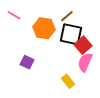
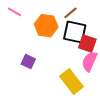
red square: (83, 45) -> (87, 44), turned -30
yellow rectangle: (68, 81) -> (71, 81), size x1.6

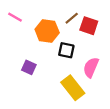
black square: (75, 32) -> (66, 50), moved, size x0.7
red square: (87, 44) -> (89, 26), moved

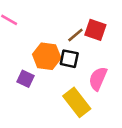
brown line: (72, 18) -> (75, 35), moved
orange hexagon: (47, 31) -> (47, 56), moved

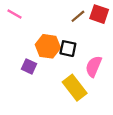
red square: (95, 30) -> (99, 14), moved
brown line: (75, 35) -> (78, 16), moved

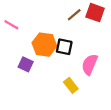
pink line: (15, 14) -> (11, 25), moved
yellow rectangle: (75, 88) -> (71, 85), size x0.6

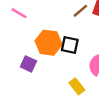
pink line: (11, 25) -> (19, 13), moved

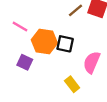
pink line: (19, 13) -> (20, 27), moved

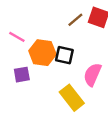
purple square: (25, 62) -> (22, 75), turned -35
yellow rectangle: (72, 84) -> (72, 98), size x1.5

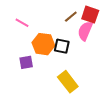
pink line: (17, 37) -> (22, 23), moved
pink semicircle: (92, 75) -> (85, 31), moved

